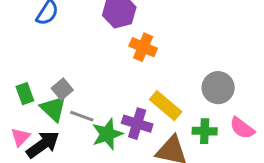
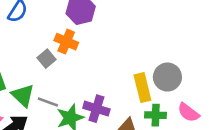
orange cross: (143, 47) -> (66, 42), moved
gray square: (62, 89) -> (47, 59), moved
yellow rectangle: (166, 106) -> (142, 88), moved, turned 36

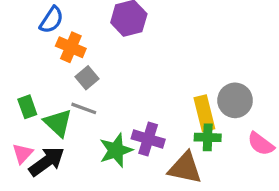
orange cross: (66, 42) -> (71, 47), moved
gray line: (48, 102) -> (84, 108), moved
green cross: (156, 115) -> (208, 137), moved

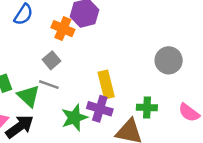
orange cross: (71, 47) -> (63, 29), moved
gray circle: (235, 100) -> (169, 60), moved
yellow rectangle: (204, 113) -> (106, 85), moved

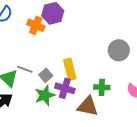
gray square: (51, 60) -> (46, 75), moved

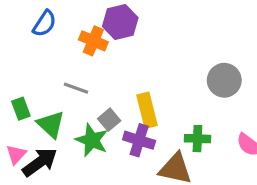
gray line: (25, 69) -> (76, 88), moved
green star: (45, 95) -> (92, 140), moved, turned -30

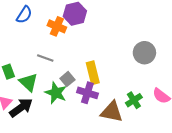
green cross: (197, 139) -> (134, 100), moved, turned -35

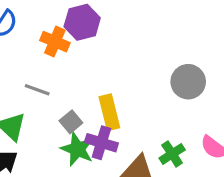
green star: (56, 93) -> (77, 149), moved

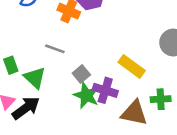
yellow rectangle: (109, 112) -> (132, 66), moved, turned -40
green cross: (172, 154) -> (161, 99), turned 30

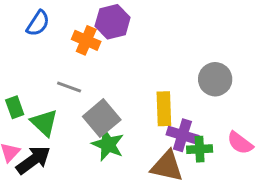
yellow rectangle: (132, 66) -> (164, 109), turned 52
gray square: (81, 74) -> (102, 118), size x1.6
purple cross: (105, 90) -> (182, 135), moved

